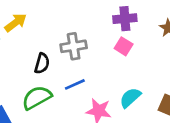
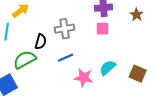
pink square: (124, 46) -> (103, 29), turned -32
green semicircle: (37, 98) -> (25, 60), moved

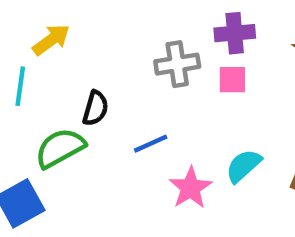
gray cross: (65, 29) -> (177, 64), moved
pink star: (84, 78) -> (190, 188), turned 30

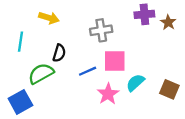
purple cross: (235, 33) -> (144, 14), moved
yellow arrow: (51, 40) -> (49, 18), moved, turned 54
pink square: (232, 80) -> (115, 61), moved, size x1.5

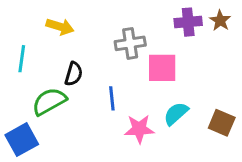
brown star: (168, 22) -> (220, 21), moved
pink square: (115, 61) -> (162, 68), moved
blue line: (88, 71) -> (112, 98), turned -72
pink star: (108, 94) -> (139, 129), turned 30

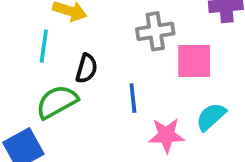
cyan line: (22, 59) -> (44, 46), moved

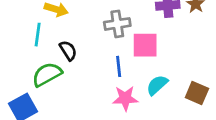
black semicircle: (87, 68) -> (68, 51), turned -48
blue line: (133, 98) -> (119, 66), moved

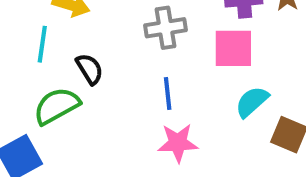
pink square: (145, 45) -> (233, 48), moved
cyan semicircle: (157, 85) -> (252, 102), moved

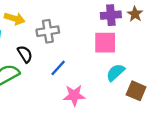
gray cross: (166, 28) -> (48, 31), moved
blue line: (168, 94) -> (58, 68), moved, turned 48

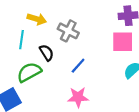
gray cross: (48, 31) -> (68, 31), turned 36
pink star: (74, 95) -> (78, 97), moved

